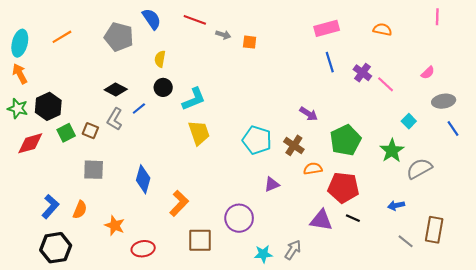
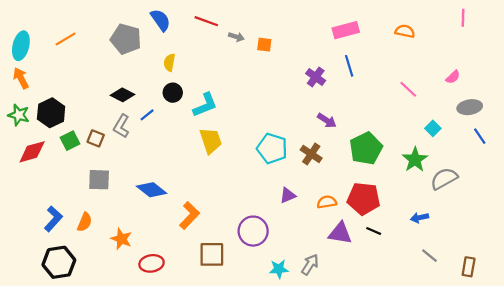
purple cross: (362, 73) -> (316, 77), moved
orange semicircle: (313, 169) -> (327, 202), moved
blue diamond: (143, 179) -> (152, 190), turned -68
brown rectangle: (434, 230) -> (469, 267), moved, size x0.7

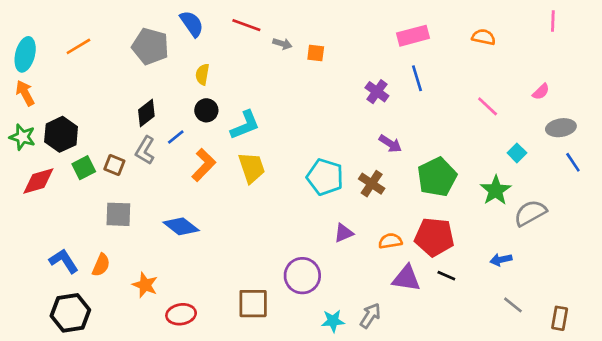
black diamond: (123, 95) -> (146, 113), turned -65
orange L-shape: (189, 215) -> (204, 165), moved
blue L-shape: (53, 219) -> (64, 261), turned -75

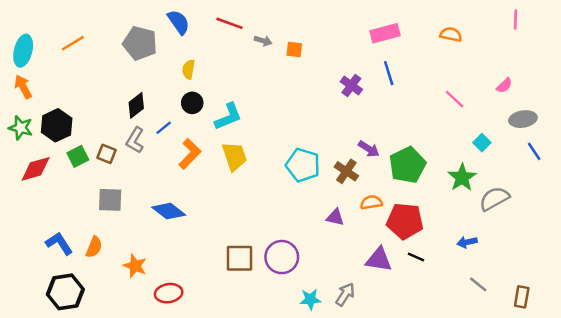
purple arrow: (390, 144) -> (369, 149), moved
purple triangle: (344, 233) -> (335, 217), moved, turned 36
orange semicircle: (390, 241) -> (371, 202), moved
brown square: (253, 304) -> (239, 258), moved

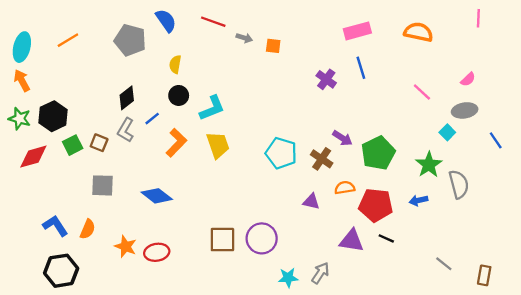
orange semicircle: (451, 34) -> (418, 32), size x1.4
gray ellipse: (523, 119) -> (465, 110), moved
gray semicircle: (494, 199) -> (459, 184), turned 104
blue arrow: (467, 242) -> (418, 200), moved
red ellipse: (169, 293) -> (157, 252), moved

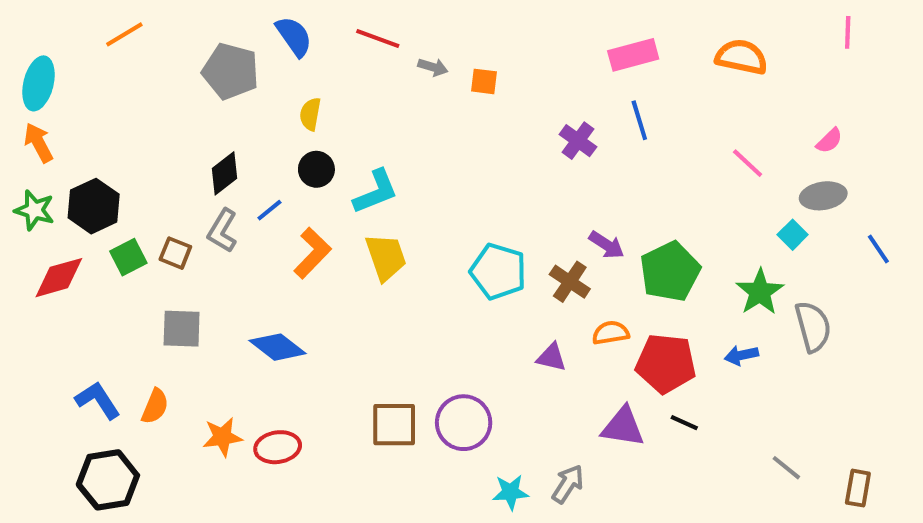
orange line: (68, 40) -> (124, 34), moved
orange star: (126, 246) -> (222, 437), turned -30

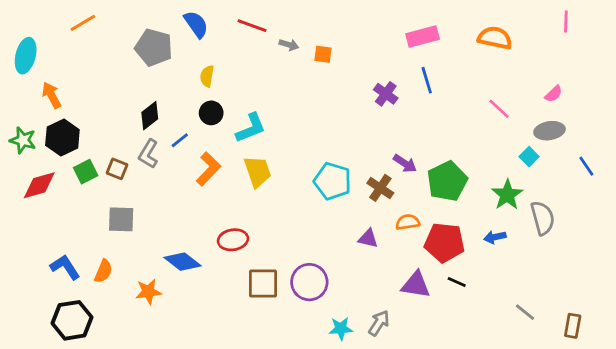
orange arrow: (38, 143) -> (52, 95), moved
blue diamond: (278, 347) -> (182, 262), moved
red ellipse: (278, 447) -> (233, 240), moved

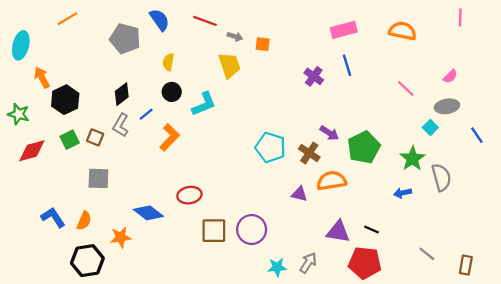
black hexagon: (62, 137) -> (65, 100), moved
yellow trapezoid: (258, 172) -> (229, 65), moved
orange semicircle: (408, 222) -> (332, 181), size x1.5
red pentagon: (444, 243) -> (365, 263), moved
black hexagon: (72, 320) -> (87, 261), moved

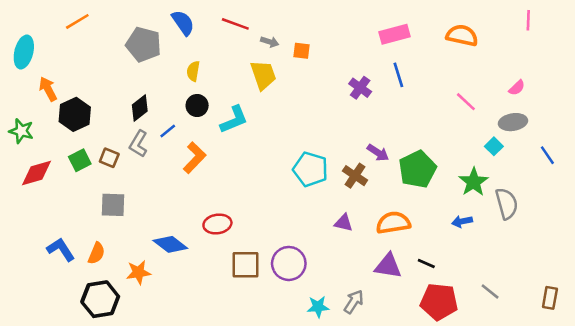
orange semicircle: (332, 181) -> (393, 223), moved
red pentagon: (365, 263) -> (439, 302), moved
brown rectangle: (466, 265) -> (550, 298), moved

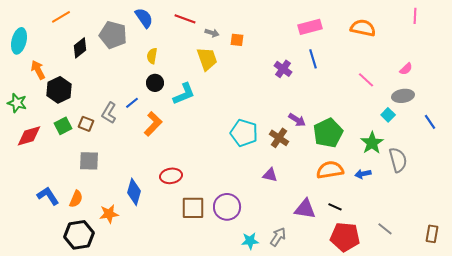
black diamond: (140, 108) -> (80, 48), moved
orange semicircle: (393, 223) -> (330, 170), moved
blue diamond: (170, 244) -> (134, 192), turned 68

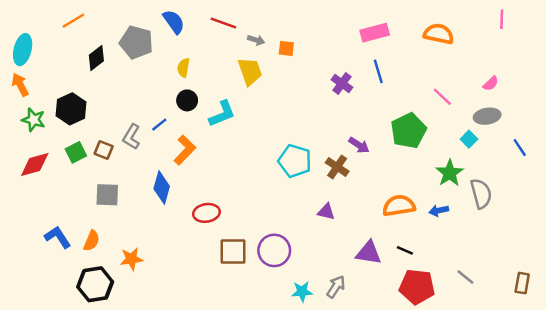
orange arrow: (38, 70) -> (20, 85), moved
green star: (17, 103) -> (33, 120), moved
green pentagon: (328, 133) -> (408, 131), moved
blue diamond: (134, 192) -> (162, 188), moved

